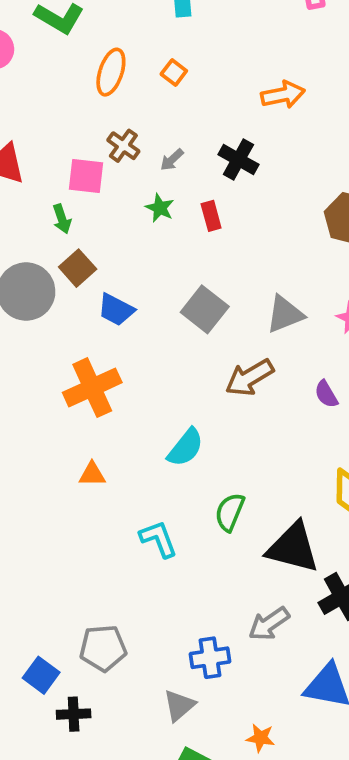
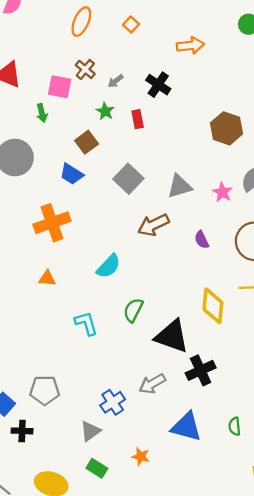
orange square: (174, 72) -> (131, 24), moved
brown square: (78, 268) -> (87, 142), moved
blue cross: (210, 658) -> (113, 402), turned -30

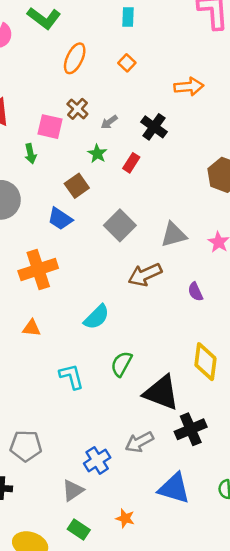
red rectangle: (138, 119) -> (131, 163), turned 42

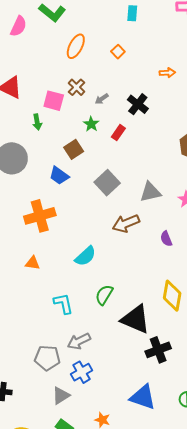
cyan rectangle: (128, 17) -> (132, 13), moved
orange arrow: (189, 87) -> (167, 73), size x0.7
gray arrow: (139, 442) -> (79, 341), moved
gray pentagon: (26, 446) -> (47, 358), moved

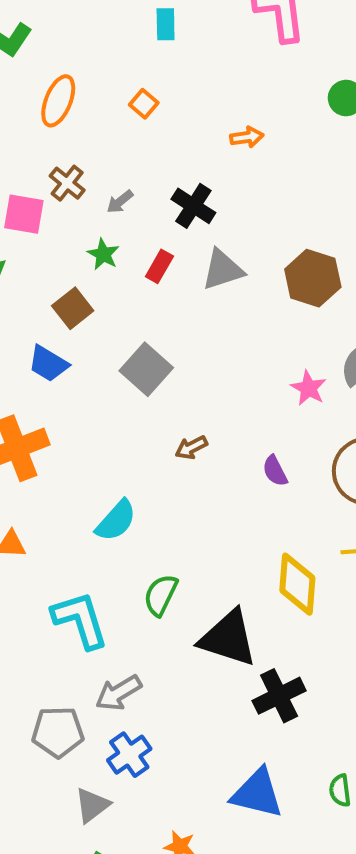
gray triangle: (150, 192) -> (223, 270), moved
brown arrow: (126, 223) -> (191, 448), size x0.6
cyan L-shape: (63, 304) -> (80, 620), size x1.4

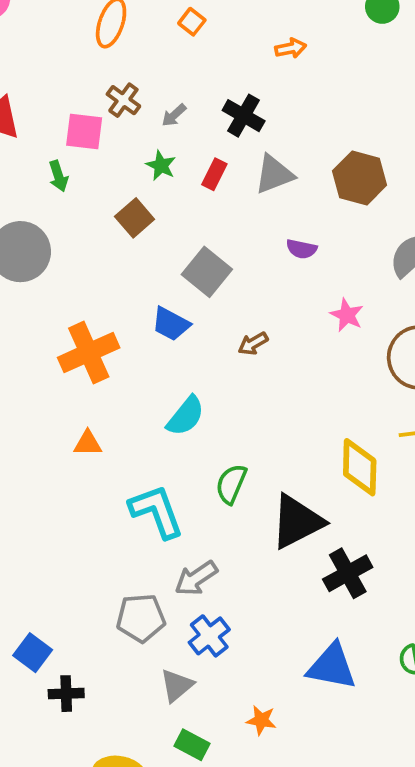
blue trapezoid: (48, 364) -> (171, 324), moved
pink star: (309, 388) -> (347, 315), moved
purple semicircle: (275, 471) -> (302, 249), moved, turned -48
black triangle: (228, 638) -> (297, 522), turned -42

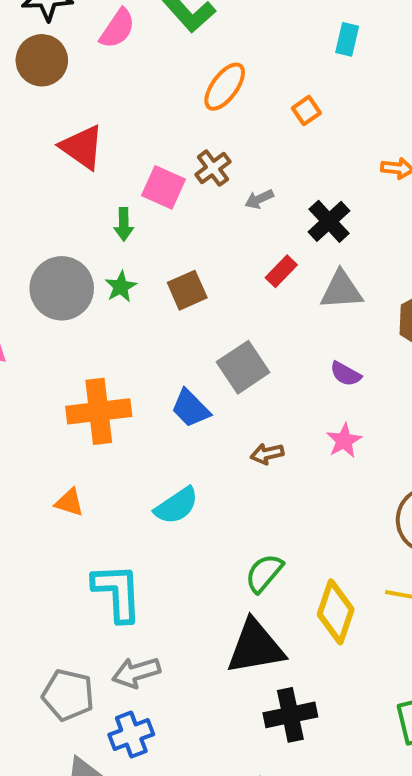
green star: (161, 165) -> (121, 287), moved
pink star: (347, 315) -> (344, 441), moved
green semicircle: (231, 484) -> (264, 573), moved

